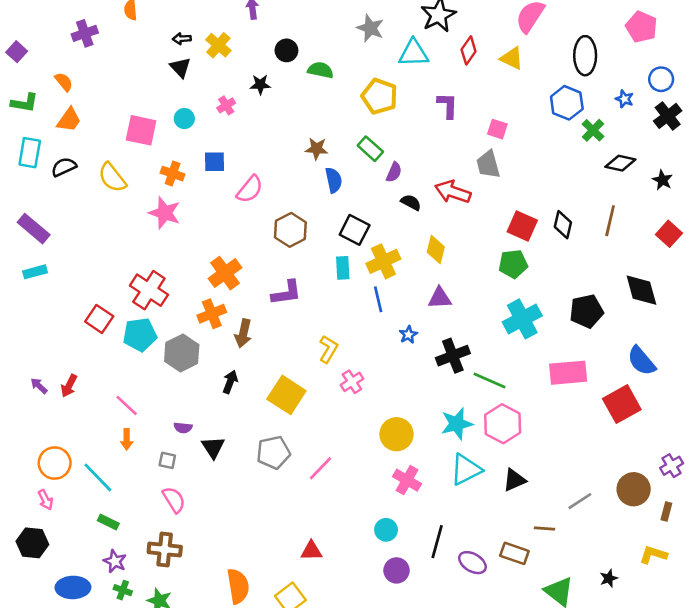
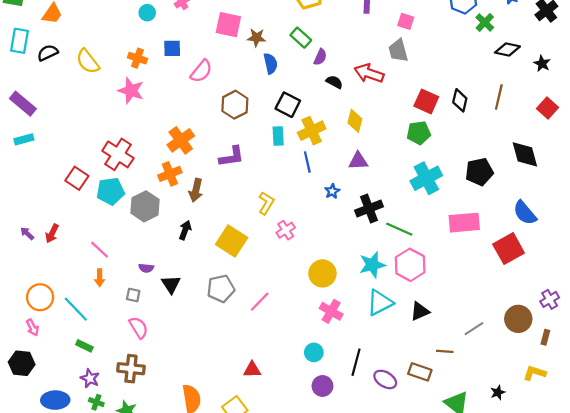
pink square: (141, 130) -> (228, 25), moved

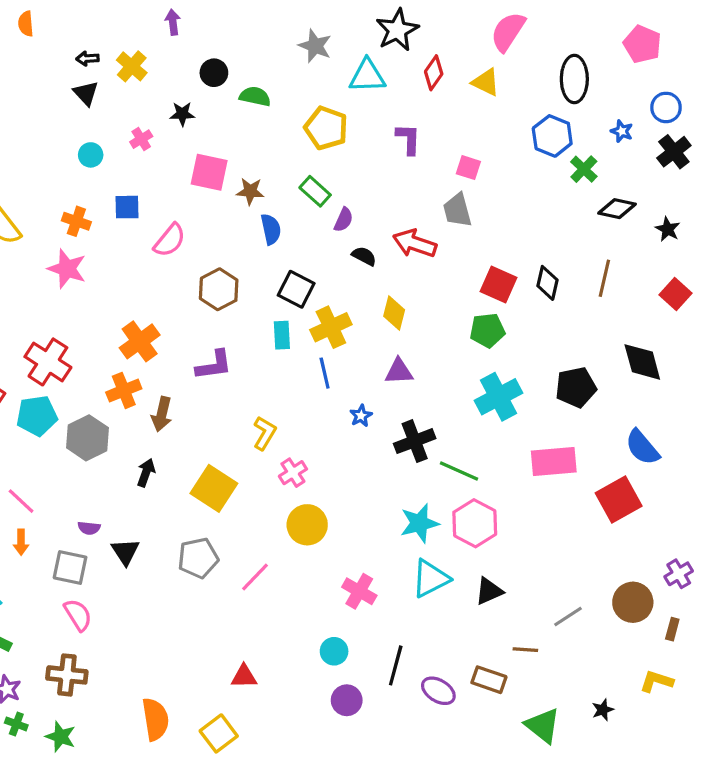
yellow circle: (322, 273) -> (307, 525), moved
gray square: (133, 295) -> (70, 567), size x1.6

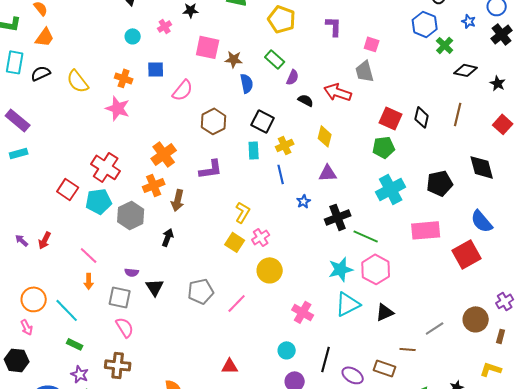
yellow cross: (331, 327) -> (285, 145), size x0.7
yellow square: (214, 488) -> (235, 242), moved, size x0.7

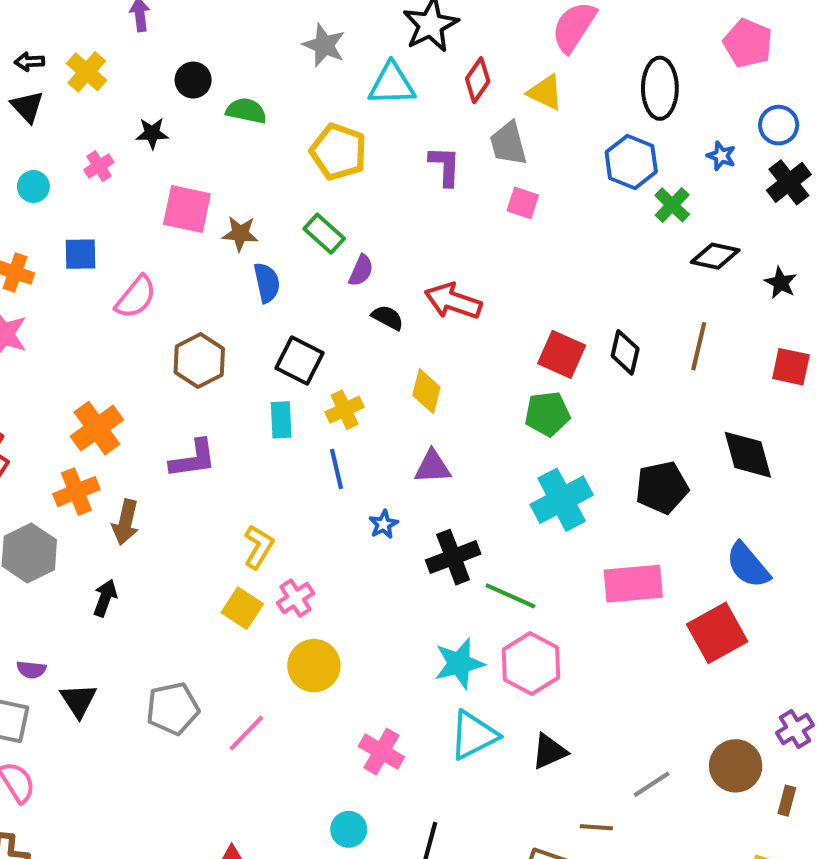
gray trapezoid: (365, 71) -> (508, 144), moved
red square: (503, 124) -> (791, 367), turned -30

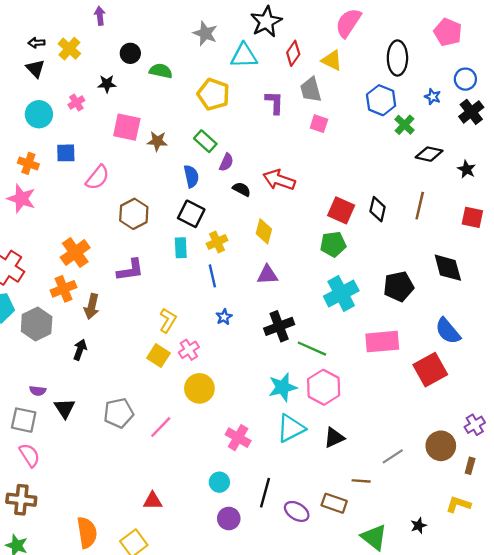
cyan circle: (33, 186) -> (39, 114), size x1.5
blue semicircle: (267, 283) -> (191, 176), moved
blue star: (383, 524) -> (224, 317), moved

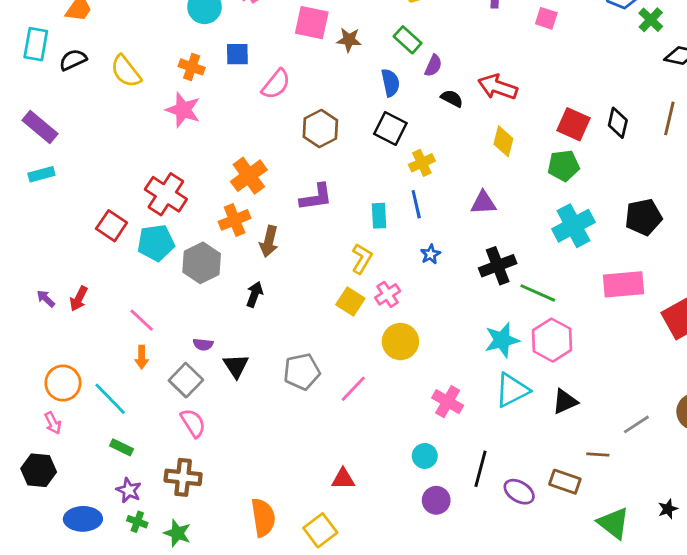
yellow diamond: (264, 231) -> (503, 141), moved
cyan rectangle: (181, 248) -> (379, 216), moved
gray square: (24, 420) -> (186, 380), turned 32

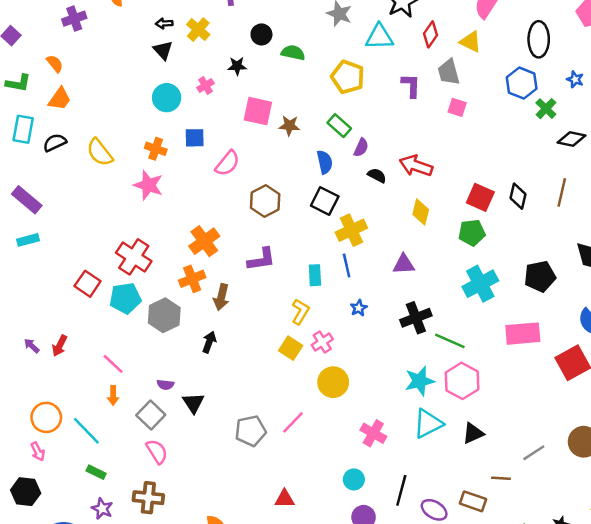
yellow cross: (422, 163) -> (351, 230), size x1.4
gray pentagon: (302, 372) -> (250, 431), moved

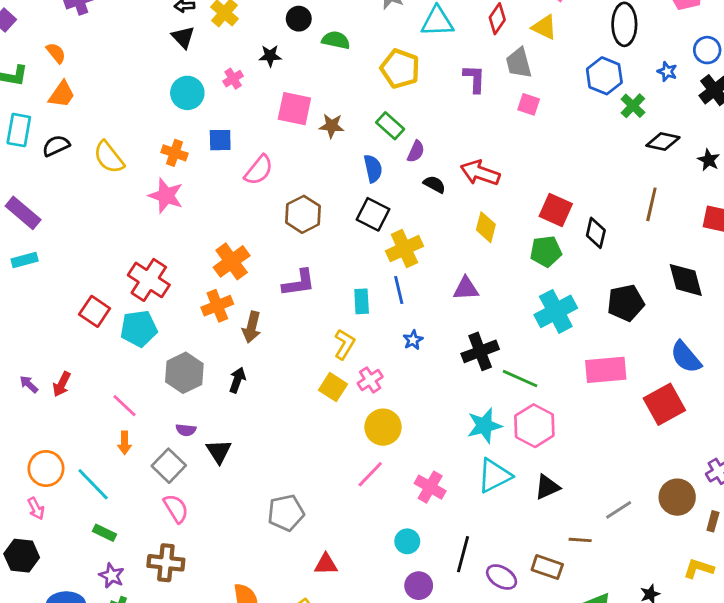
black diamond: (518, 196) -> (596, 233), moved
gray hexagon: (164, 315) -> (184, 373), moved
pink line: (293, 422) -> (370, 474), moved
gray pentagon: (250, 431) -> (286, 513), moved

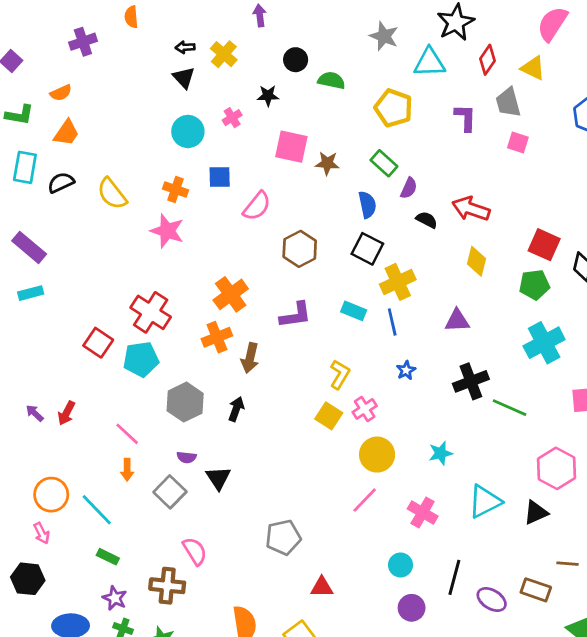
orange semicircle: (56, 53) -> (61, 93), turned 105
cyan rectangle: (362, 301) -> (354, 311), moved, turned -65
cyan star: (484, 426) -> (441, 453), moved, size x0.7
pink hexagon: (534, 426) -> (557, 468), moved
pink semicircle: (176, 508) -> (195, 551), moved

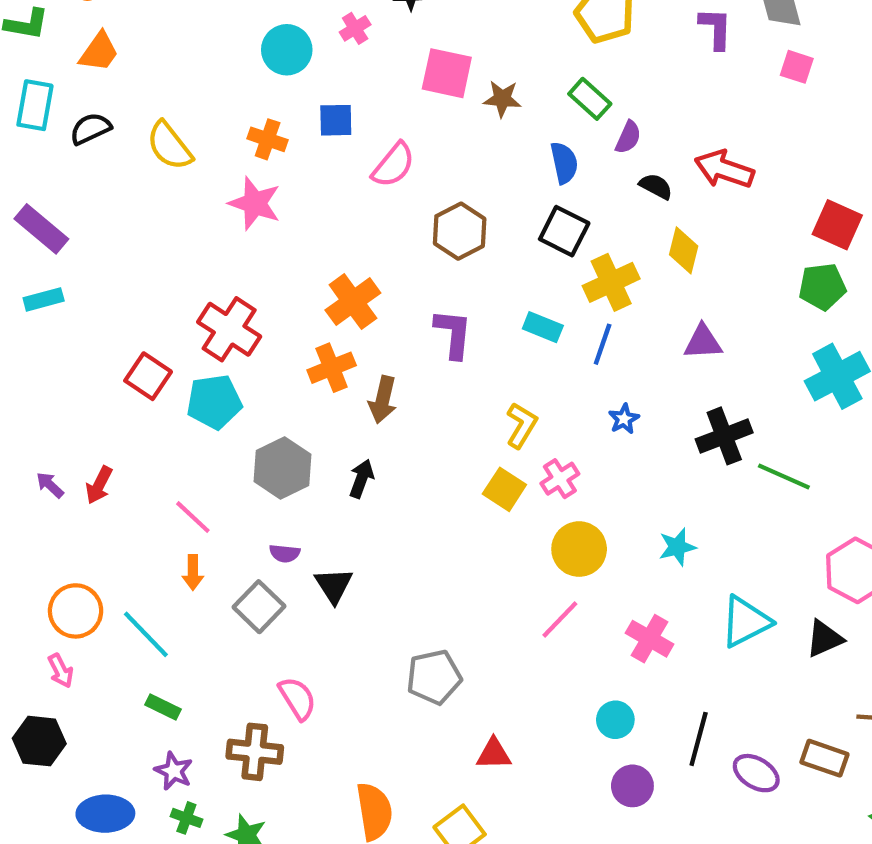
yellow diamond: (476, 261) -> (684, 250), moved
purple L-shape: (296, 315) -> (453, 334), turned -76
blue line: (392, 322) -> (603, 344), turned 32

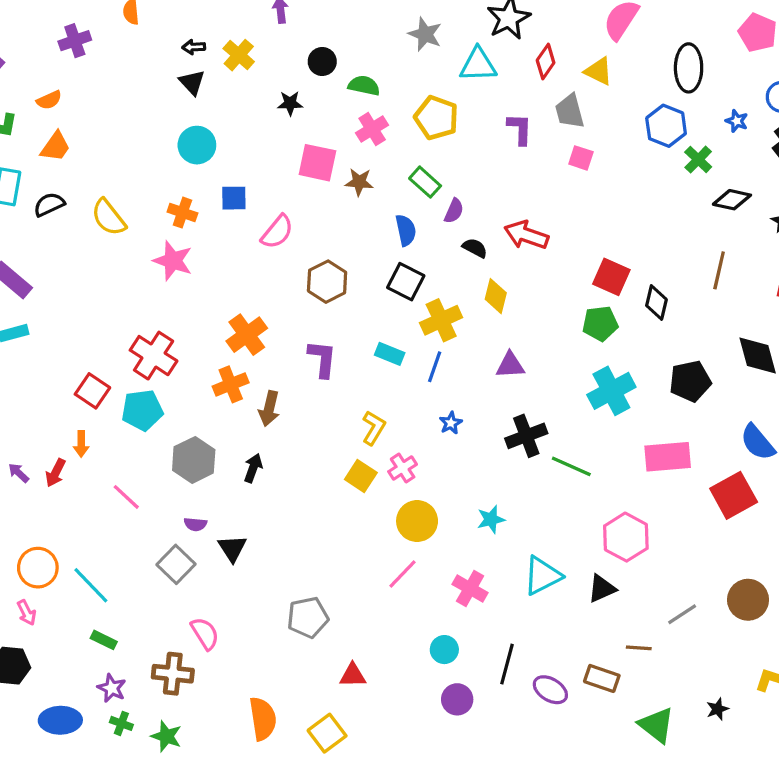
pink cross: (355, 28) -> (372, 129), moved, size x1.4
orange arrow: (193, 573) -> (81, 444), moved

